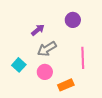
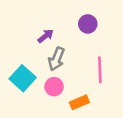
gray arrow: (47, 49) -> (56, 59), turned -36
cyan square: (19, 65) -> (23, 78), size x1.5

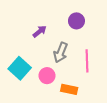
gray arrow: (56, 59) -> (61, 52), moved
orange rectangle: (79, 102) -> (69, 89), turned 35

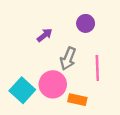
cyan square: (20, 68) -> (22, 90), moved
pink circle: (47, 76) -> (53, 84), size x1.5

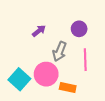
purple circle: (86, 23) -> (79, 29), moved

